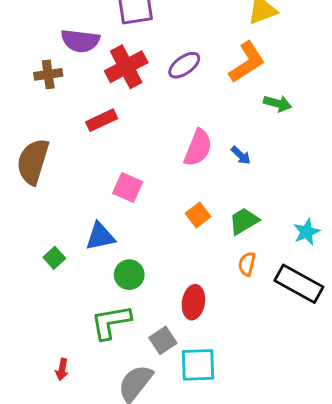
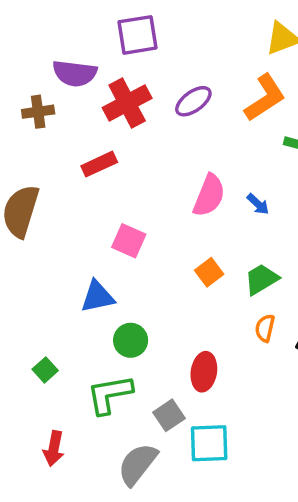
green square: (54, 258) -> (45, 370), moved
red arrow: (62, 369) -> (54, 448), size x1.4

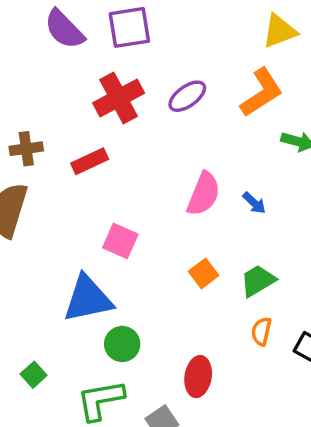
purple semicircle: (75, 73) -> (64, 29), moved, turned 39
brown cross: (38, 112) -> (26, 149), moved
blue triangle: (97, 297) -> (88, 299), size x1.4

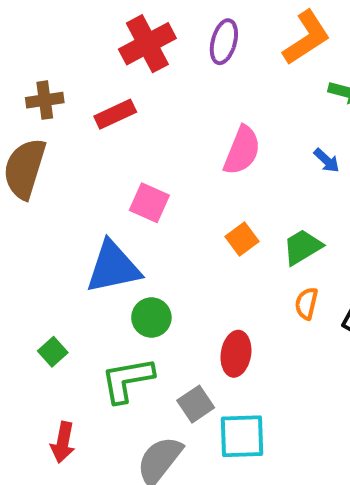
purple ellipse: (187, 96) -> (224, 42), turned -39
blue arrow: (254, 203) -> (327, 160), moved

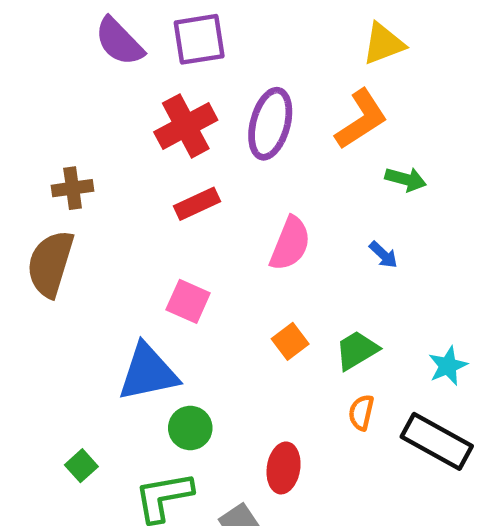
purple ellipse: (224, 42) -> (270, 124), size x1.4
red rectangle: (115, 114) -> (197, 204), moved

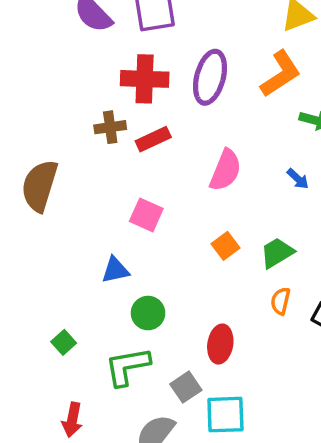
red cross: (186, 126) -> (145, 79), turned 30
brown cross: (73, 188) -> (110, 127), moved
blue triangle: (148, 372) -> (115, 270), size x0.6

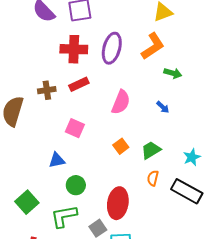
brown cross: (110, 127) -> (47, 90), moved
green square: (64, 342) -> (27, 202), size x1.6
red ellipse: (220, 344) -> (118, 203), size x1.4

